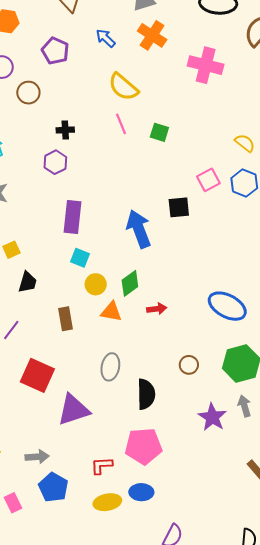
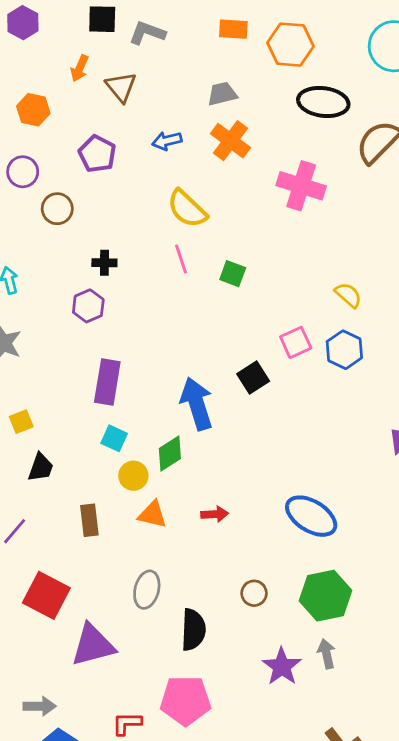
blue arrow: (106, 38) -> (167, 141), turned -60
black square: (179, 207) -> (253, 378), turned -30
green diamond: (130, 283) -> (170, 454), moved

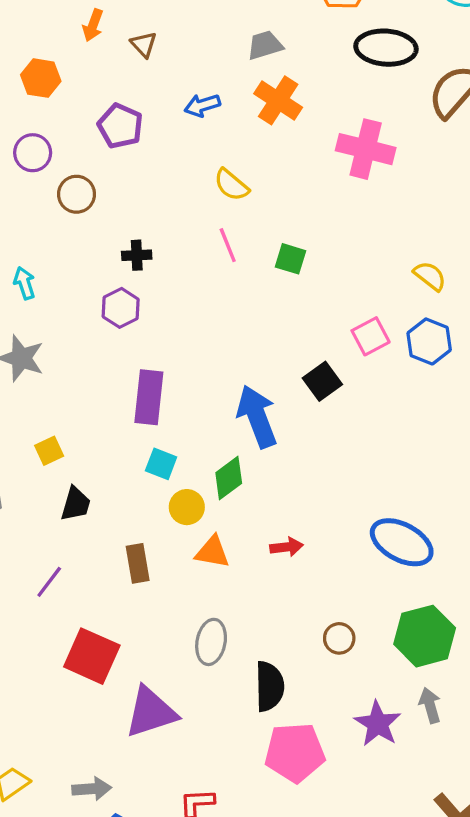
brown triangle: (121, 87) -> (144, 44), size x0.7
yellow semicircle: (187, 209) -> (231, 185), size x0.7
pink pentagon: (185, 700) -> (295, 753), moved

